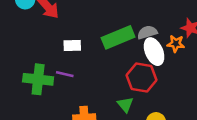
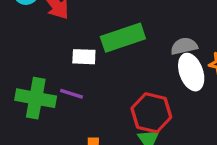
green rectangle: (118, 37) -> (123, 38), moved
red hexagon: (142, 78) -> (151, 113), moved

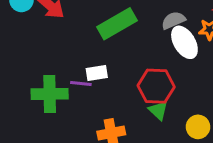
white rectangle: (84, 57) -> (97, 73), moved

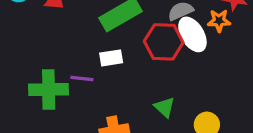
white rectangle: (97, 73) -> (111, 58), moved
red hexagon: (156, 86) -> (164, 42), moved

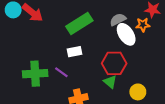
red hexagon: (164, 42) -> (114, 63), moved
purple line: (82, 78) -> (61, 72), moved, turned 32

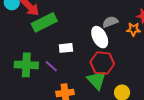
green rectangle: (79, 23) -> (44, 22), moved
white ellipse: (126, 34) -> (100, 37), moved
green triangle: (110, 82) -> (97, 80), size x1.5

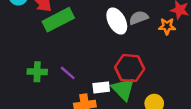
white ellipse: (100, 37) -> (117, 21), moved
white rectangle: (66, 48) -> (101, 87), moved
green cross: (26, 65) -> (37, 72), size x0.7

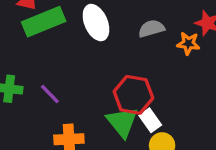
white ellipse: (117, 21) -> (96, 23), moved
white rectangle: (101, 87) -> (150, 120), moved, turned 56

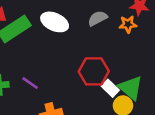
white ellipse: (96, 23) -> (55, 22), turned -32
green triangle: (122, 122) -> (131, 88), moved

